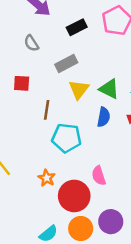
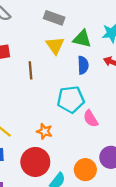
gray rectangle: (66, 64) -> (54, 18), moved, turned 60
cyan pentagon: (66, 138) -> (71, 99), moved
red circle: (74, 196) -> (35, 162), moved

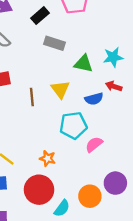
yellow triangle: (55, 45) -> (60, 89), moved
blue semicircle: (83, 65) -> (94, 99), moved, turned 78
pink semicircle: (91, 119) -> (94, 144), turned 84

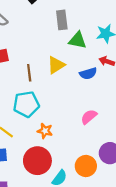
gray rectangle: (54, 43) -> (62, 20), moved, turned 66
yellow triangle: (60, 89) -> (56, 65), turned 36
cyan pentagon: (73, 125) -> (26, 104), moved

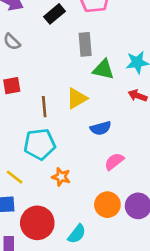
blue semicircle: (88, 73) -> (101, 128), moved
red circle: (37, 161) -> (37, 223), moved
orange circle: (86, 166) -> (107, 205), moved

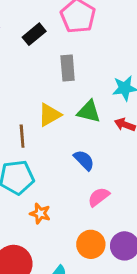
green triangle: (103, 69) -> (89, 112), moved
yellow triangle: (77, 98) -> (50, 115), moved
blue semicircle: (101, 128) -> (84, 160), turned -120

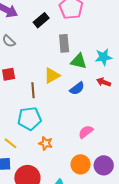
green triangle: (89, 112) -> (79, 61), moved
blue semicircle: (84, 160) -> (77, 88), moved, turned 98

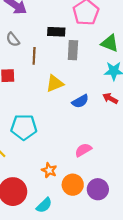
black rectangle: (41, 20) -> (56, 32), moved, turned 35
green triangle: (79, 61) -> (110, 43), moved
brown line: (33, 90) -> (34, 56), moved
orange star: (46, 143) -> (49, 170), moved

